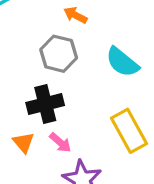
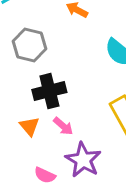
gray hexagon: (59, 54) -> (30, 45), moved

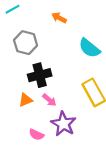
orange triangle: (30, 126) -> (26, 100), turned 48

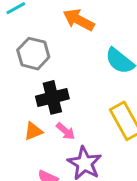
orange arrow: (59, 18) -> (79, 20), size x1.5

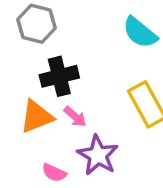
orange triangle: (33, 131) -> (37, 117), size x1.5

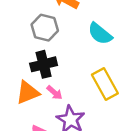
gray hexagon: (37, 24) -> (45, 28), moved

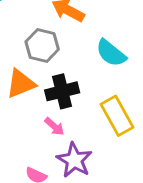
black cross: (44, 64) -> (62, 91), moved
orange triangle: (28, 93) -> (21, 84), moved

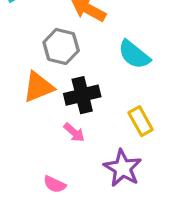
yellow rectangle: (117, 116) -> (141, 121), size x0.7
purple star: (74, 160) -> (123, 168), moved

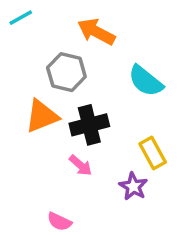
purple star: (123, 168) -> (133, 186), moved, size x0.7

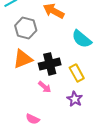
gray hexagon: (66, 72) -> (26, 28), moved
yellow rectangle: (153, 153) -> (77, 73), moved

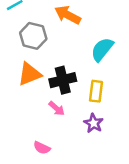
cyan semicircle: (82, 39) -> (102, 49), turned 90
yellow rectangle: (77, 73) -> (96, 91), turned 36

